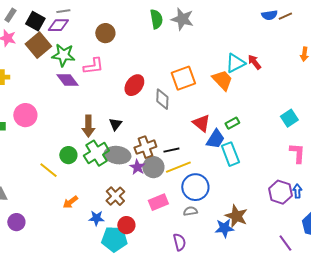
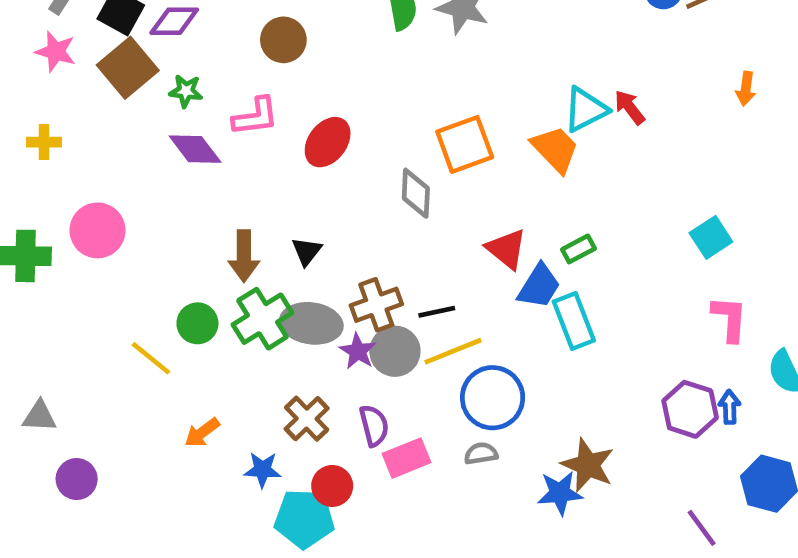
green star: (63, 55) -> (186, 91), size x0.6
red ellipse: (134, 85) -> (328, 142), moved
pink rectangle: (158, 202) -> (407, 458), moved
purple semicircle: (179, 242) -> (374, 426), moved

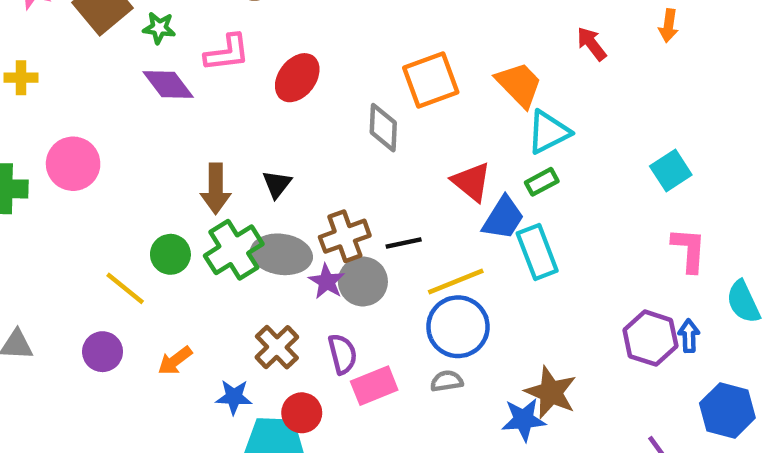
orange arrow: (746, 89) -> (669, 26), moved
cyan triangle: (585, 110) -> (549, 132), moved
yellow line: (453, 351) -> (456, 281), moved
purple circle: (77, 479) -> (103, 352), moved

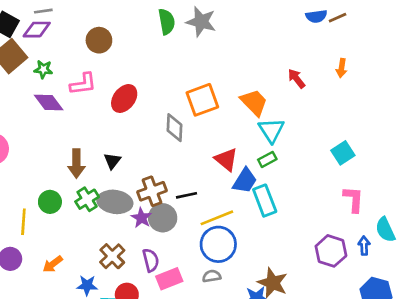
cyan triangle: (549, 132) -> (271, 130), turned -36
green cross: (234, 250) -> (87, 199), size x0.7
yellow line: (125, 288) -> (23, 222), turned 55
blue arrow: (689, 336) -> (364, 246), moved

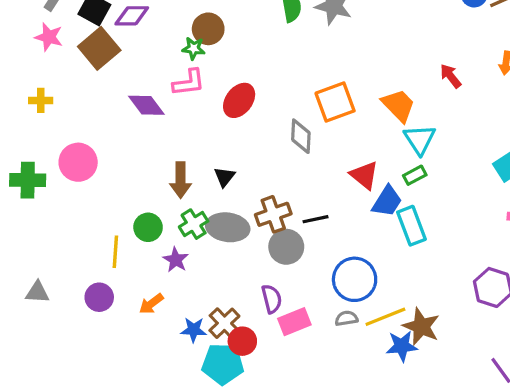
green star: (43, 69) -> (194, 48), moved
purple star: (141, 218) -> (176, 260), moved
yellow line: (217, 218) -> (385, 317), moved
brown cross: (112, 256) -> (224, 323), moved

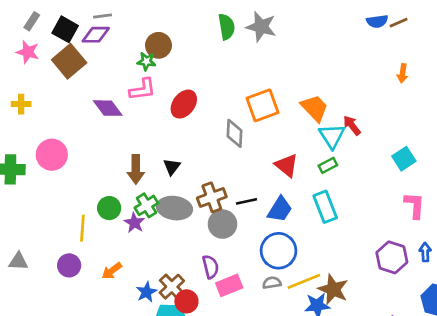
red arrow: (451, 76) -> (352, 125), moved
blue trapezoid: (387, 201) -> (280, 209), moved
purple star: (176, 260) -> (134, 223), moved
blue star: (194, 330) -> (146, 292), turned -30

